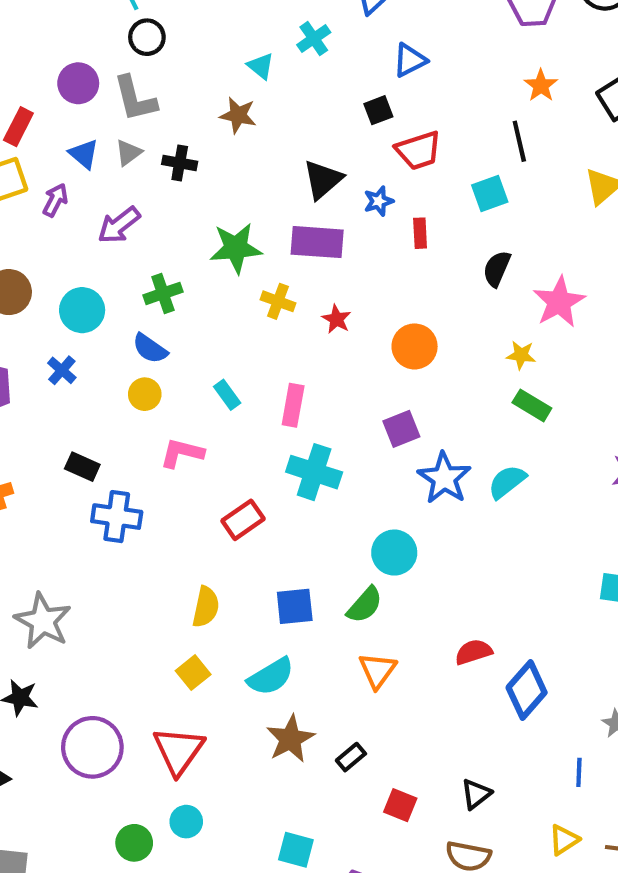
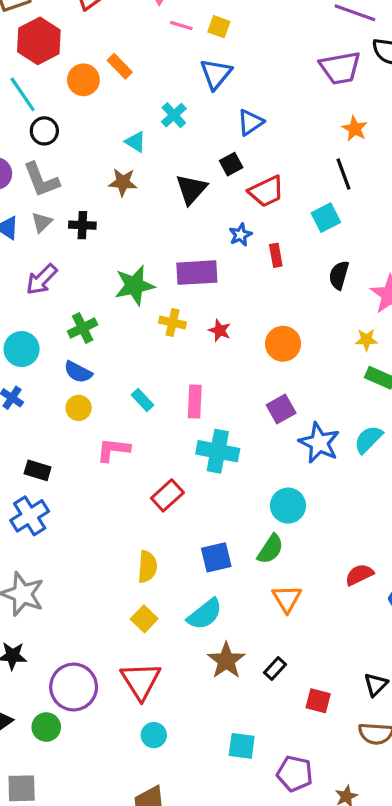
black triangle: (323, 180) -> (191, 189), moved
blue cross: (117, 517) -> (30, 516), moved, turned -33
green circle: (134, 843) -> (46, 727), moved

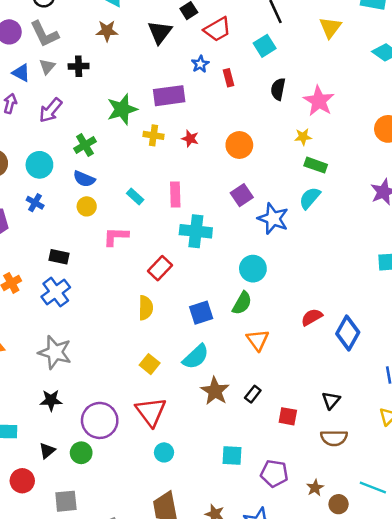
cyan semicircle: (368, 439) -> (310, 198), moved
yellow semicircle: (147, 567) -> (146, 308), moved

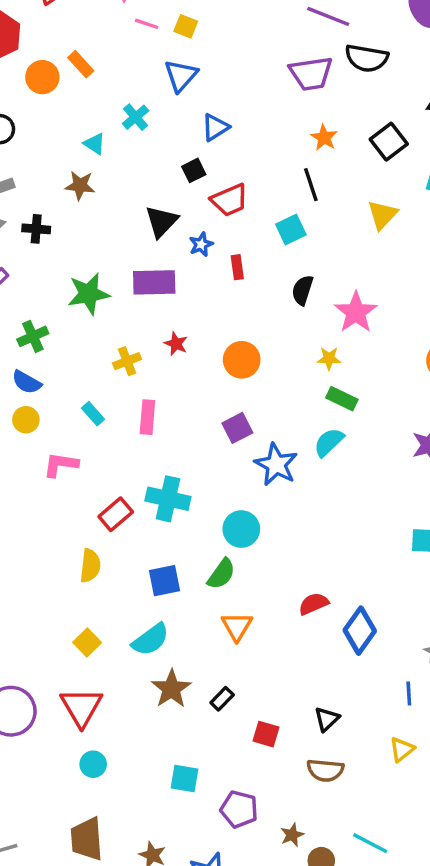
black triangle: (160, 32) -> (161, 221), moved
yellow cross: (154, 135) -> (127, 361), moved, turned -36
cyan cross: (196, 231) -> (168, 499), moved

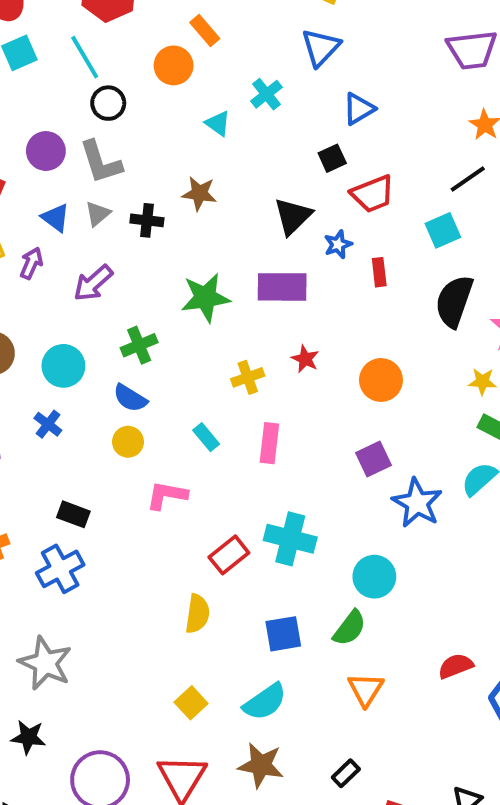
orange circle: (42, 77) -> (174, 65), moved
brown star: (80, 185) -> (199, 193), moved
black line: (311, 185) -> (468, 179), turned 72
black semicircle: (302, 290) -> (454, 301), size x1.5
brown star: (171, 689) -> (261, 765), moved, turned -30

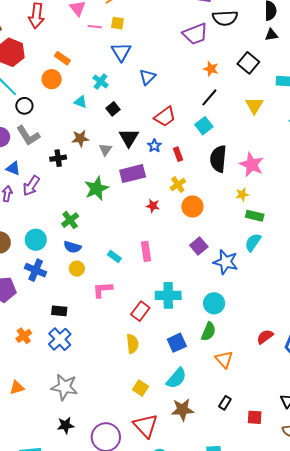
black square: (332, 158) -> (113, 109), moved
gray triangle: (98, 214) -> (105, 150), moved
purple arrow: (93, 283) -> (31, 186), moved
yellow cross: (248, 377) -> (178, 185), moved
blue cross: (48, 424) -> (36, 270), size x1.5

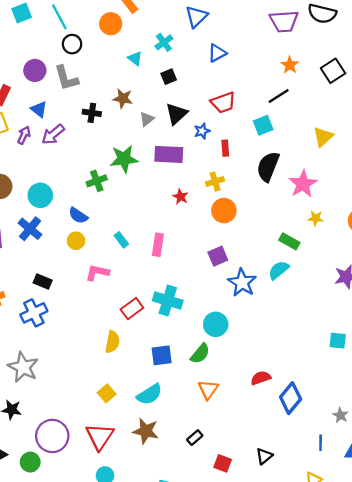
yellow triangle: (254, 105) -> (323, 137), moved
yellow star: (242, 194) -> (316, 218), moved
green cross: (70, 220) -> (97, 181), moved

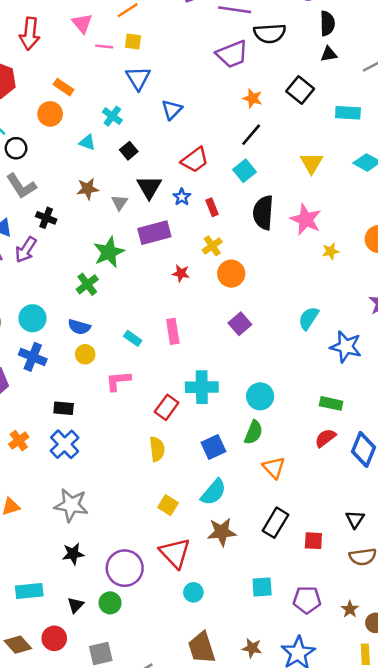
black cross: (92, 113) -> (46, 218), moved, turned 30
green rectangle: (289, 241) -> (331, 403), moved
blue star: (242, 283) -> (346, 347), moved
black rectangle: (195, 438) -> (276, 523), size x1.6

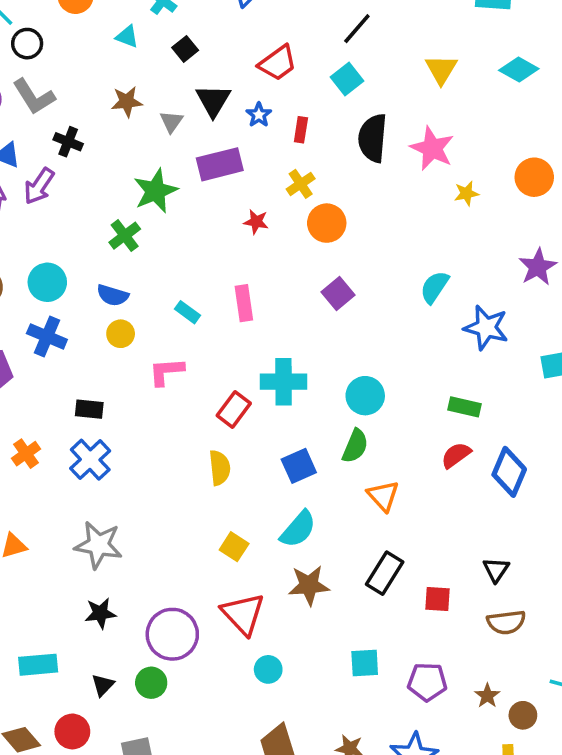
red rectangle: (212, 207) -> (301, 130), turned 30

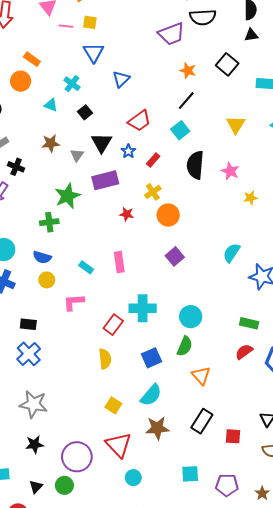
red rectangle: (301, 130) -> (153, 160), turned 32
pink star: (432, 148) -> (230, 171), size x0.7
green cross: (125, 236) -> (49, 222), turned 30

